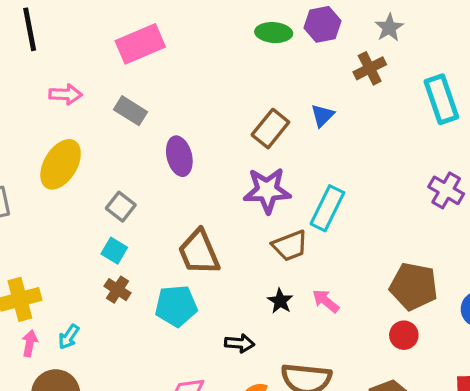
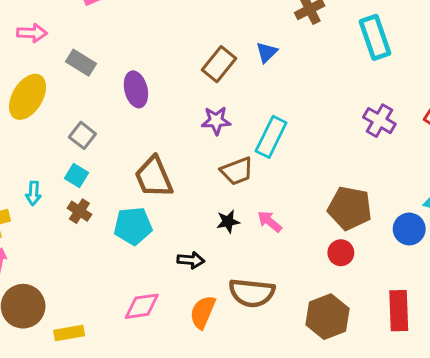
gray rectangle: (131, 111) -> (81, 63), moved
purple star: (267, 190) -> (216, 121), size x0.7
black star: (280, 301) -> (228, 222), turned 30
cyan arrow: (69, 337) -> (33, 193), moved, turned -30

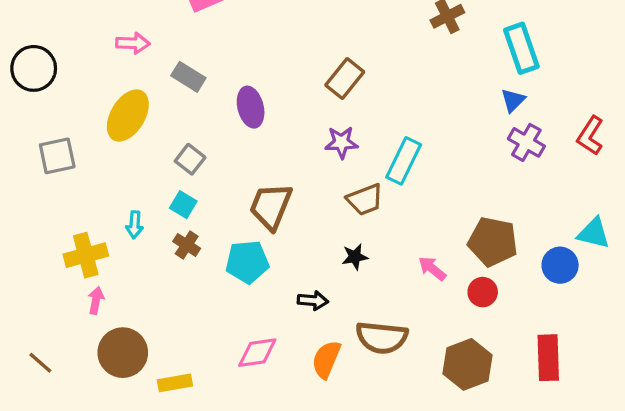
blue triangle: (267, 52) -> (513, 100), moved
brown trapezoid: (154, 177) -> (271, 206), turned 45
pink arrow: (270, 222) -> (432, 269), moved

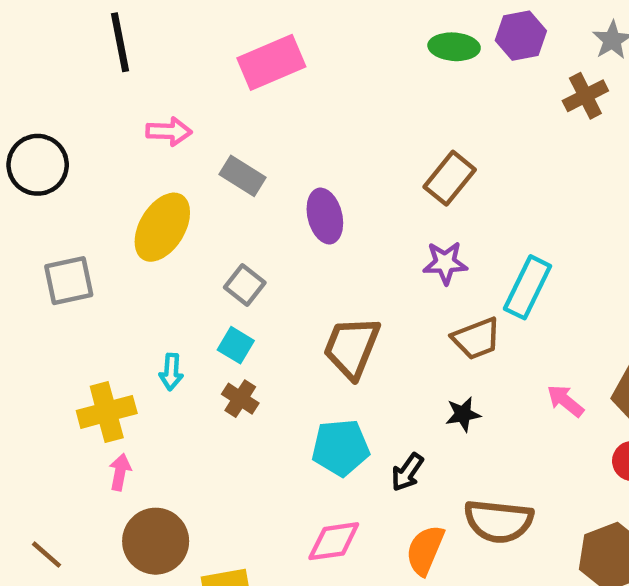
cyan pentagon: (247, 262) -> (340, 448), moved
pink arrow: (432, 269) -> (565, 401), moved
black arrow: (313, 300) -> (407, 472), turned 120

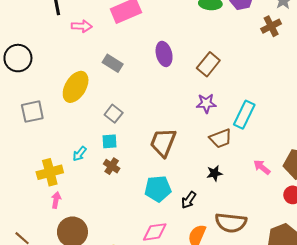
pink arrow: (169, 131) -> (82, 26), moved
purple ellipse: (325, 216) -> (164, 54), moved
cyan square: (236, 345) -> (110, 141), turned -35
cyan arrow: (171, 372) -> (80, 154), turned 35

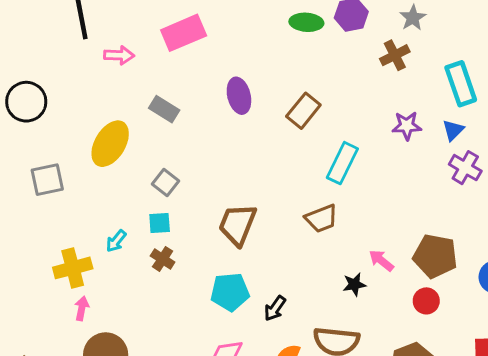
purple star: (206, 103) -> (407, 126), moved
cyan rectangle: (244, 115) -> (342, 163), moved
black star: (214, 173) -> (354, 284), moved

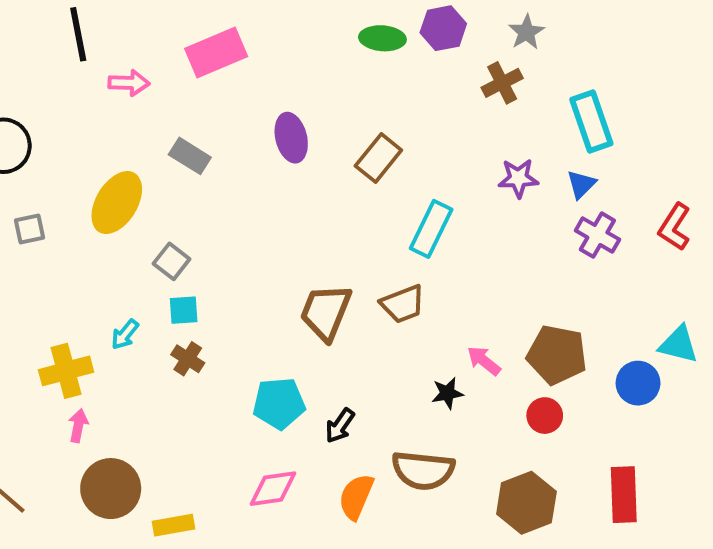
gray square: (47, 180) -> (30, 229), moved, size x0.7
gray square: (166, 183) -> (172, 261), moved
brown trapezoid: (237, 225) -> (326, 312), moved

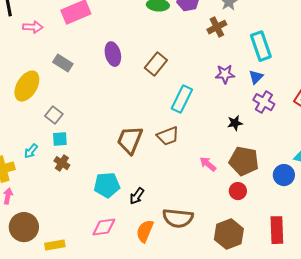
black star: (447, 393) -> (235, 123), moved

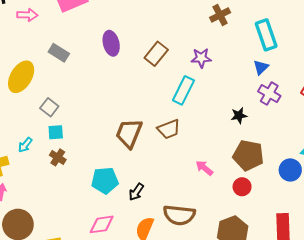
purple star: (225, 74) -> (201, 58), moved
pink arrow: (208, 164) -> (204, 168), moved

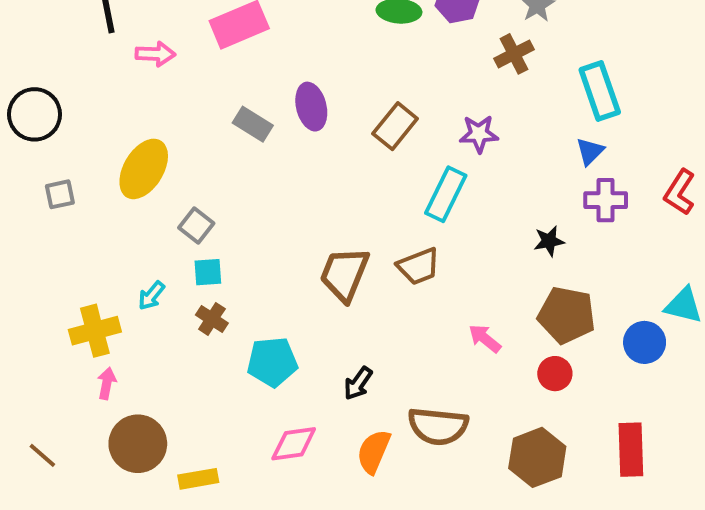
gray rectangle: (59, 53) -> (253, 124), moved
purple cross: (269, 94) -> (606, 200), turned -30
cyan pentagon: (105, 180) -> (272, 362), moved

